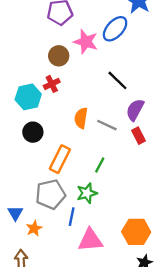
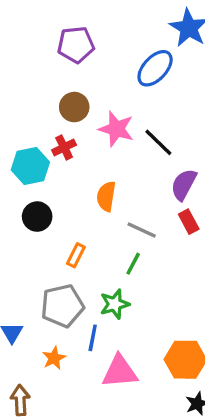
pink star: (86, 42) -> (116, 129), moved
gray line: (107, 125) -> (142, 230), moved
orange rectangle: (60, 159) -> (76, 255), size x0.6
orange star: (34, 228) -> (54, 358), moved

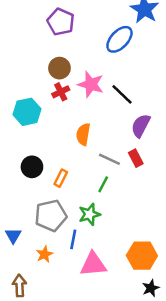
purple pentagon: (76, 45) -> (61, 22), turned 30
red cross: (64, 147) -> (61, 92), moved
black circle: (37, 217) -> (32, 167), moved
red rectangle: (189, 222) -> (136, 158), moved

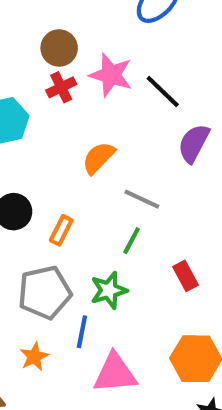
orange semicircle: (83, 134) -> (98, 158), turned 35
red rectangle: (136, 158) -> (185, 276), moved

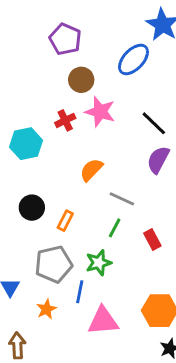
brown circle: (59, 48) -> (81, 80), moved
black line: (163, 91) -> (154, 123), moved
red rectangle: (185, 276) -> (152, 240), moved

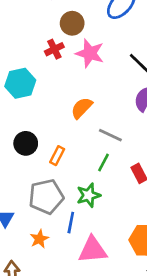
red cross: (65, 120) -> (54, 49), moved

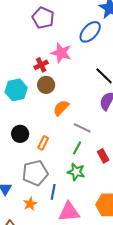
brown circle: (72, 23) -> (46, 85), moved
pink star: (90, 53) -> (61, 53), moved
green star: (89, 195) -> (76, 172), moved, turned 30

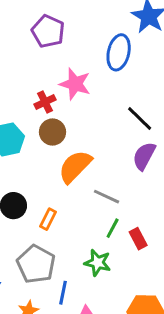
blue ellipse: (90, 32) -> (119, 52), turned -30
orange semicircle: (61, 108) -> (75, 167), size x1.4
green line: (77, 148) -> (113, 228), moved
gray pentagon: (35, 173) -> (36, 264), turned -30

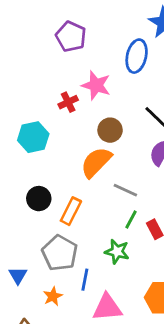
brown circle: (52, 132) -> (110, 130), moved
orange rectangle: (48, 219) -> (71, 211), size x1.4

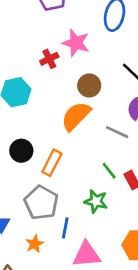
gray line: (125, 190) -> (117, 132), moved
green line: (131, 219) -> (109, 171), turned -66

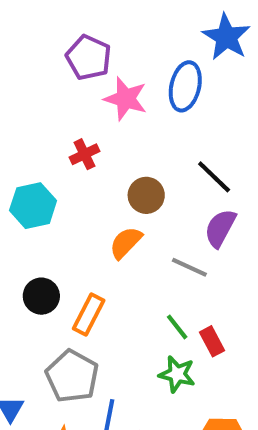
pink star: (76, 43) -> (126, 99), moved
orange semicircle: (76, 116) -> (126, 243), size x0.7
green star: (96, 201) -> (177, 374), moved

